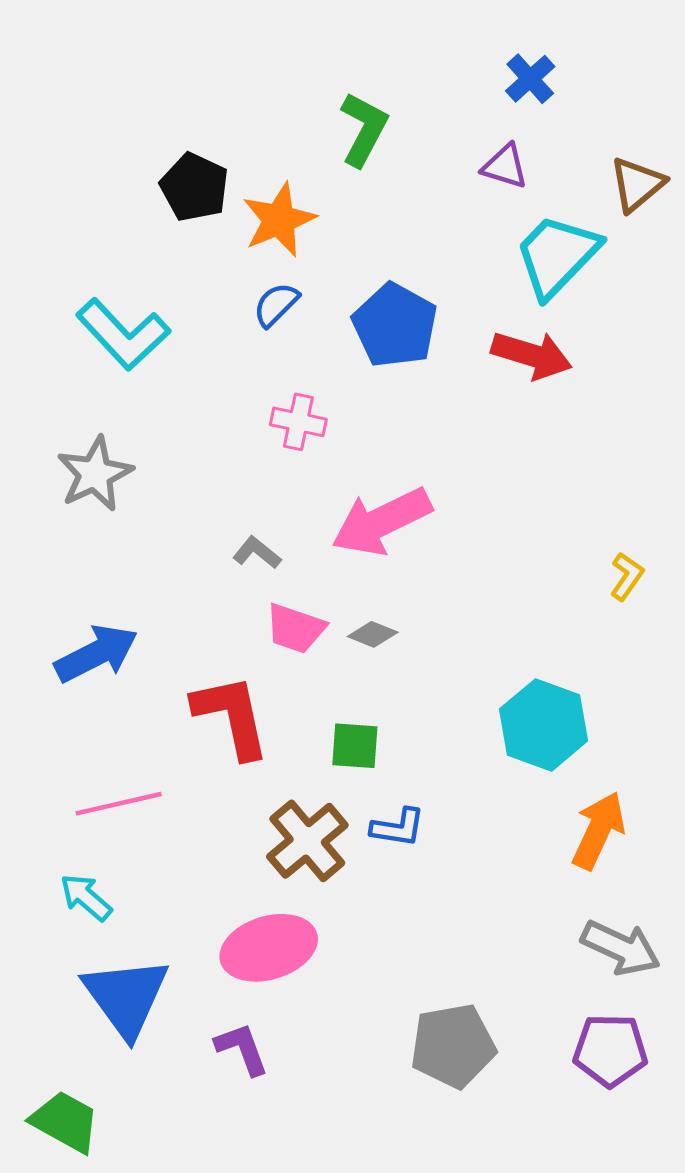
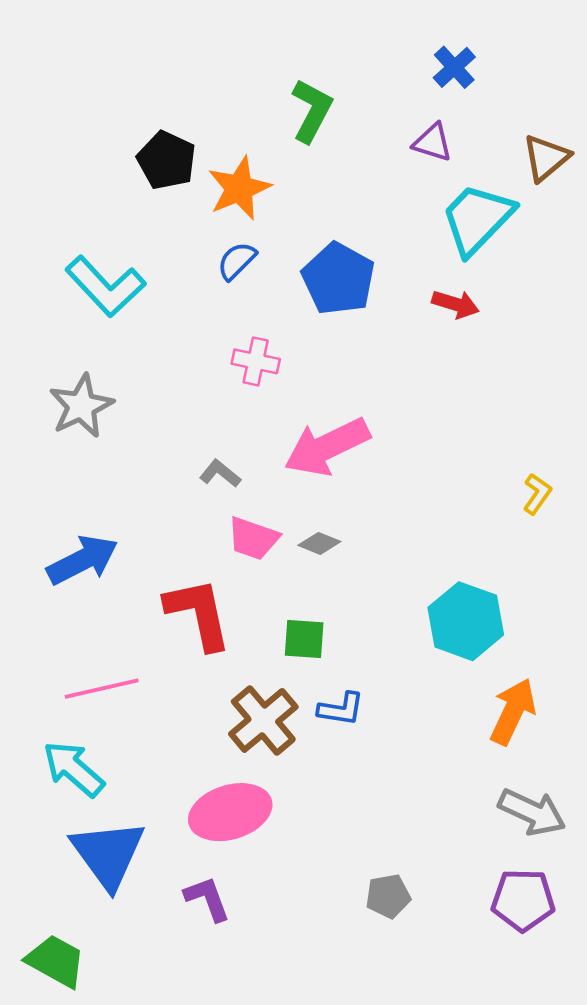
red arrow: (532, 355) -> (456, 304), size x0.7
cyan arrow: (86, 897) -> (74, 769), size x1.4
gray pentagon: (453, 1046) -> (388, 896), size x0.6

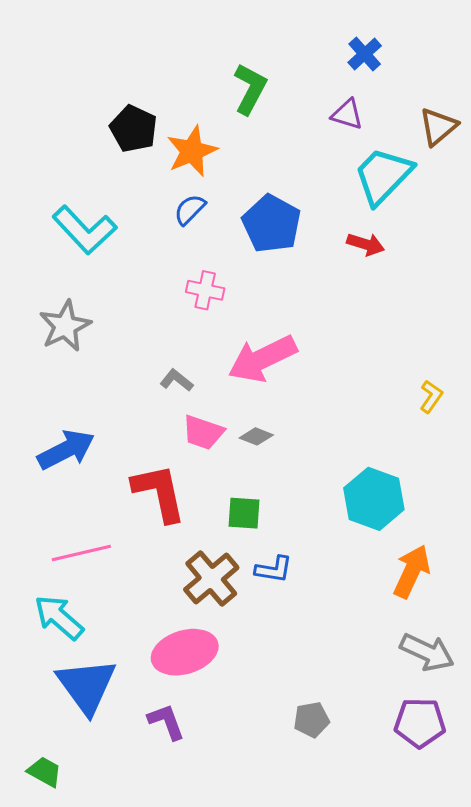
green trapezoid: (56, 961) -> (45, 772), size x0.7

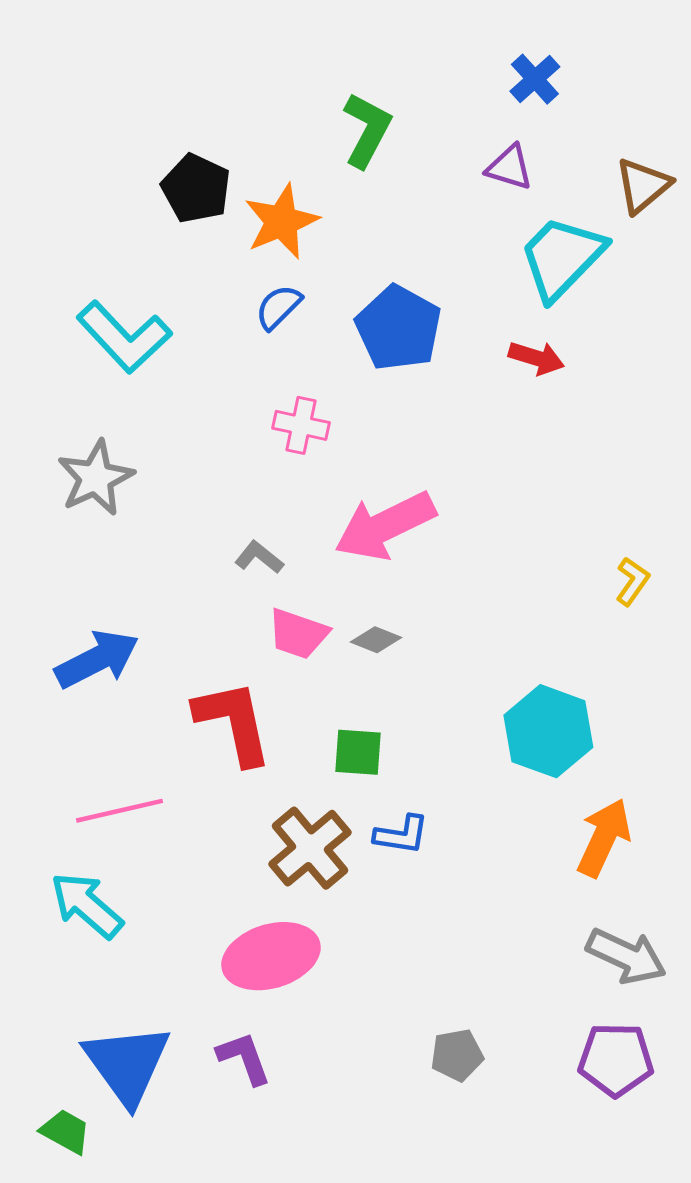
blue triangle: (87, 686) -> (127, 1064), moved

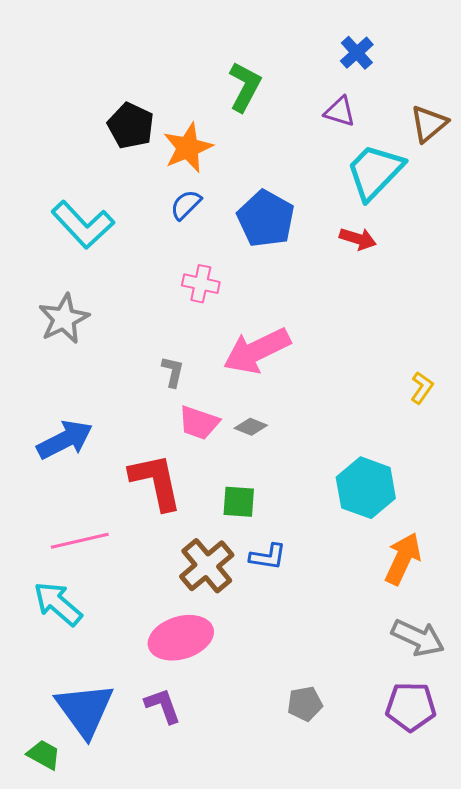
gray L-shape: (259, 557) -> (173, 372), turned 64

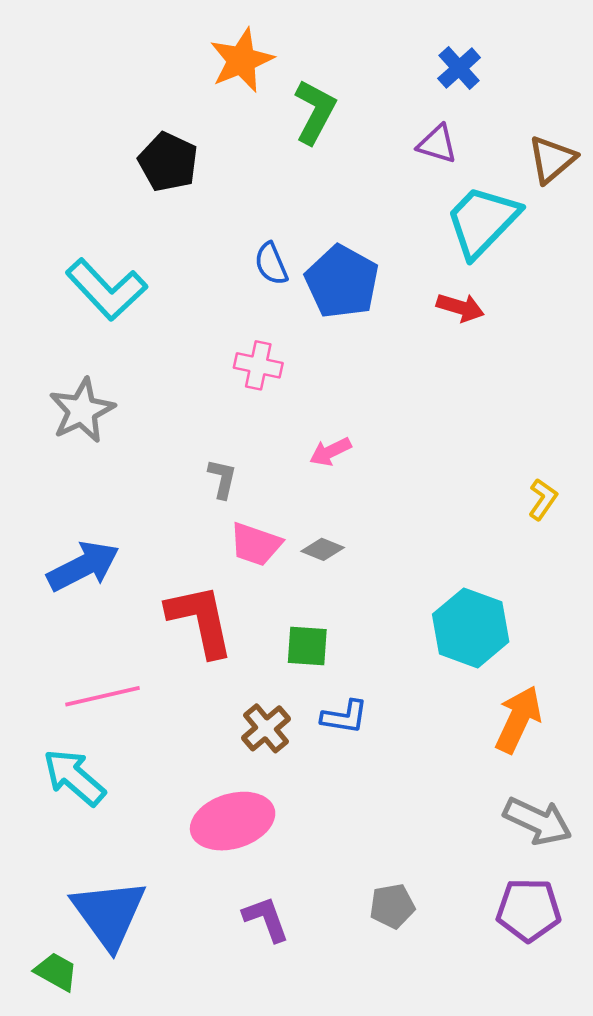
orange star: (188, 148) -> (242, 60), moved
blue semicircle: (186, 205) -> (271, 264), moved, turned -68
pink arrow: (257, 351) -> (330, 452), size x0.5
brown cross: (207, 566) -> (266, 728), size x0.7
purple L-shape: (163, 706) -> (266, 919), moved

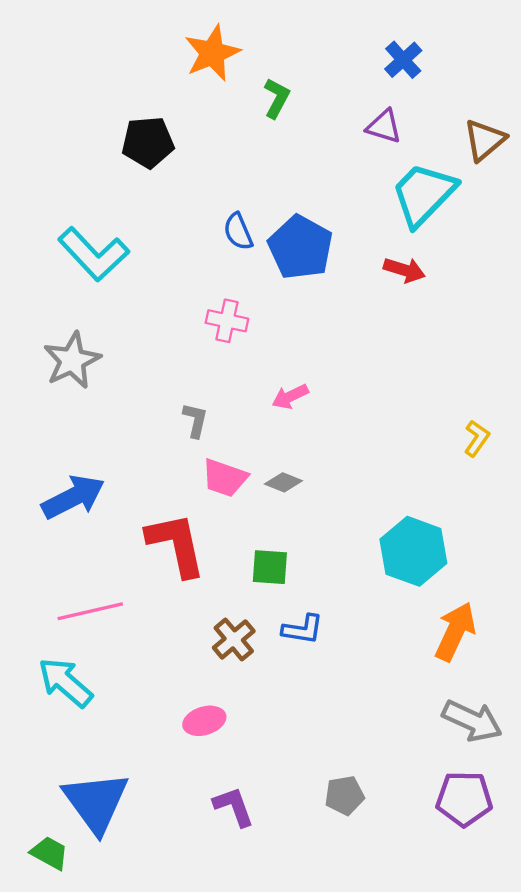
green L-shape: (315, 112) -> (277, 98), size x0.7
black pentagon: (168, 162) -> (148, 142), turned -30
pink ellipse: (233, 821) -> (204, 721), size x0.6

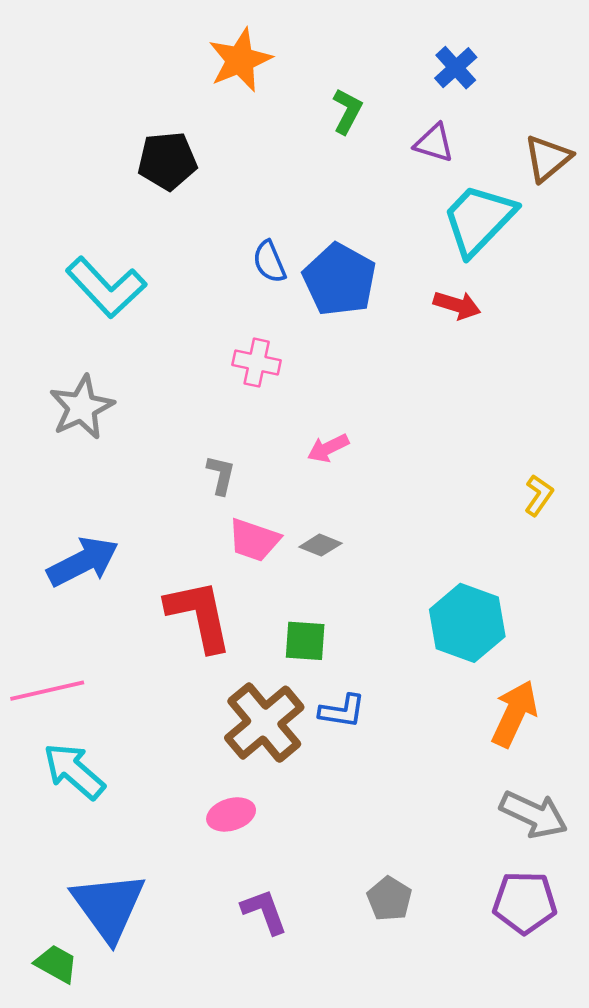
green L-shape: (277, 98) -> (347, 111), moved
pink line: (90, 611) -> (47, 691), moved
brown cross: (234, 639) -> (264, 723), size x1.6
gray pentagon: (344, 795) -> (389, 899), turned -30

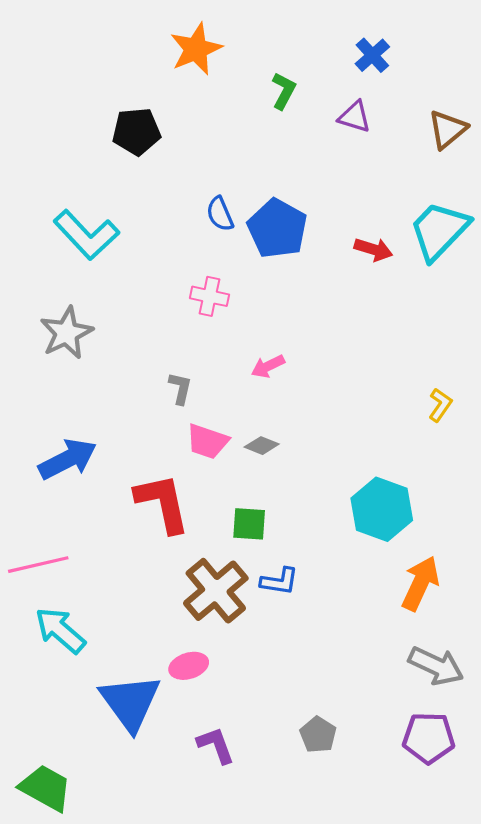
cyan trapezoid: (479, 220) -> (439, 231), moved
blue triangle: (109, 906) -> (130, 702), moved
green trapezoid: (56, 964) -> (46, 788), size x1.5

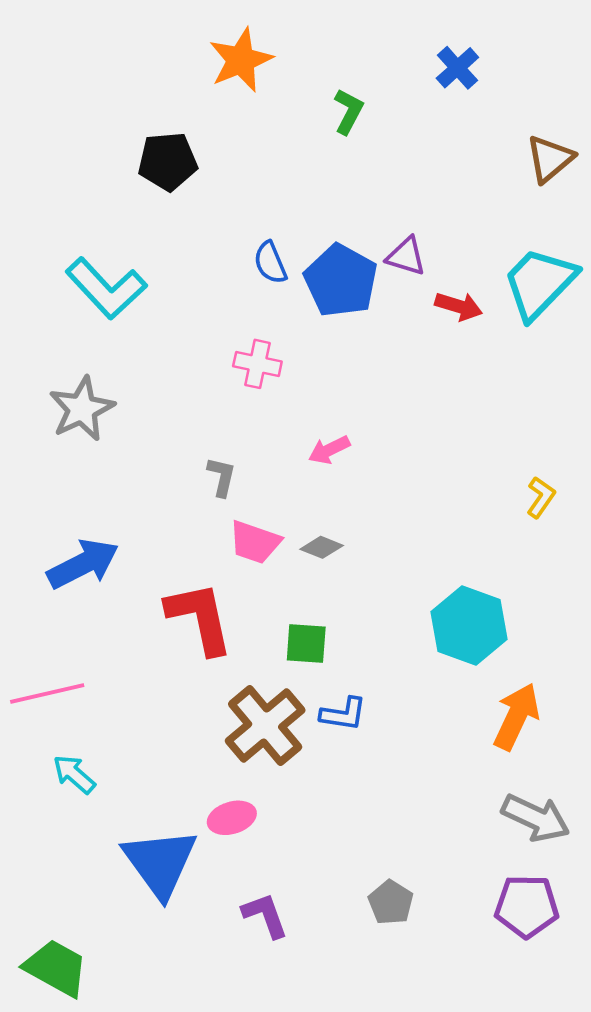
purple triangle: (355, 117) -> (406, 256), moved
cyan arrow: (60, 630) -> (74, 774), size x0.7

